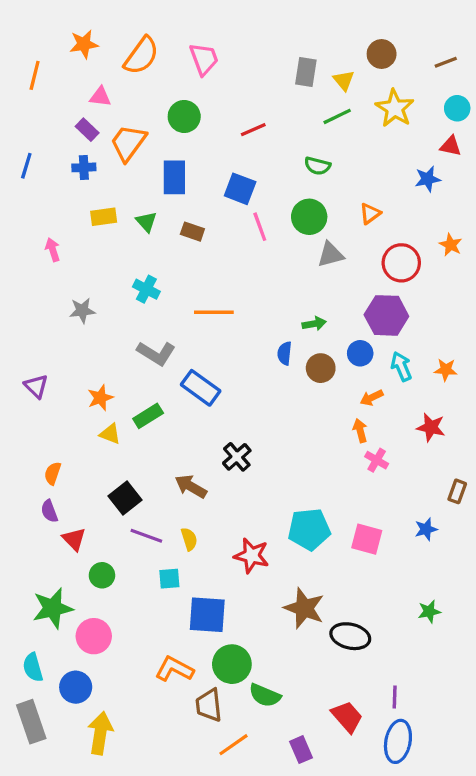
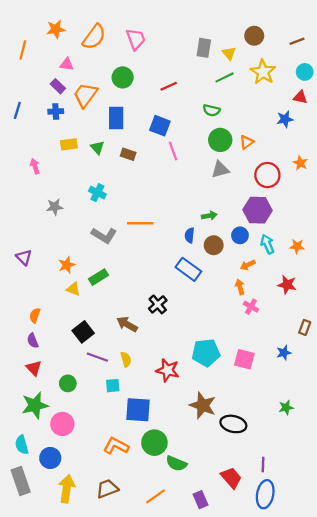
green circle: (309, 217) -> (220, 140), moved
orange line: (214, 312) -> (140, 223), moved
blue rectangle: (201, 388) -> (188, 269), moved
red triangle: (74, 539) -> (34, 368), moved
brown trapezoid: (209, 705) -> (107, 489), moved, turned 75

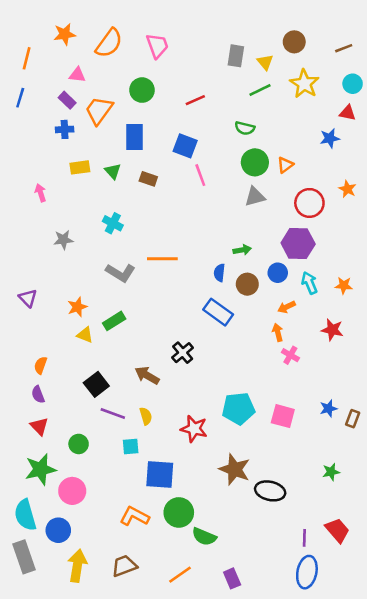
blue line: (17, 110) -> (20, 98), moved
brown rectangle: (305, 327) -> (353, 419), moved
cyan semicircle: (22, 445) -> (25, 515), size x1.4
red trapezoid: (231, 478) -> (337, 530), moved

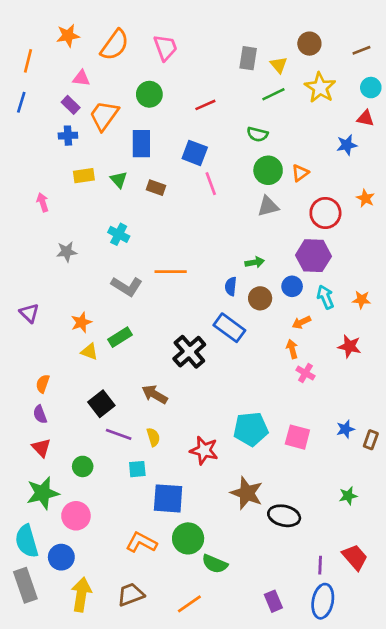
black cross: (183, 353) -> (189, 352), moved, size x1.4
purple rectangle: (232, 578) -> (273, 601), moved

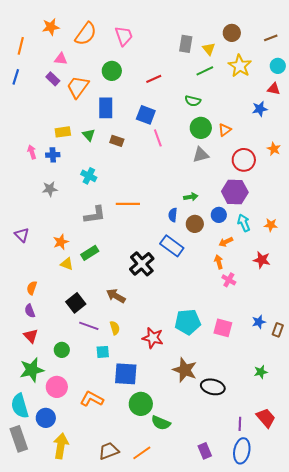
blue cross: (68, 136) -> (53, 155), moved
gray L-shape: (127, 286) -> (95, 215), turned -40
orange L-shape: (141, 542) -> (92, 399), moved
brown trapezoid: (131, 594) -> (109, 451), moved

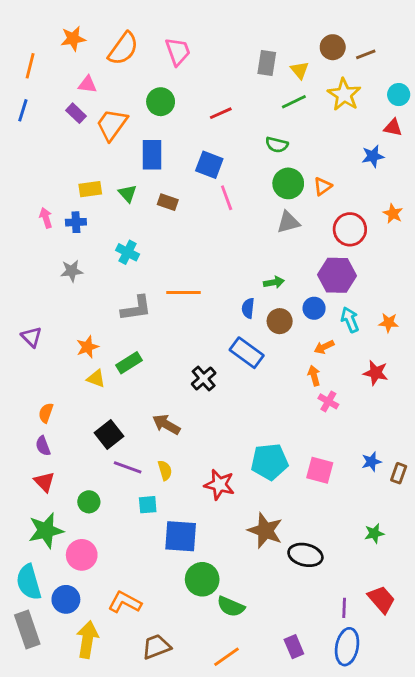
brown line: (271, 38) -> (366, 54), moved
black cross: (142, 264) -> (204, 378), size x0.7
orange L-shape: (92, 399) -> (125, 602), moved
orange line: (142, 453) -> (227, 657), moved

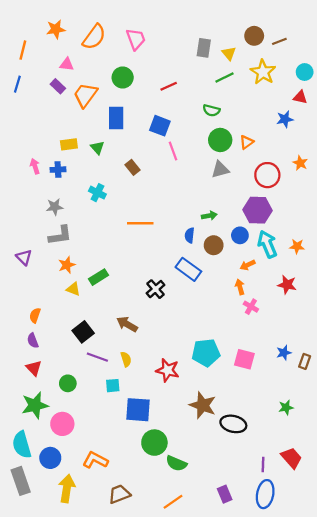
brown rectangle: (168, 202) -> (132, 167), moved, turned 32
gray L-shape: (136, 308) -> (60, 235), moved
cyan arrow: (350, 320) -> (267, 244), size x1.4

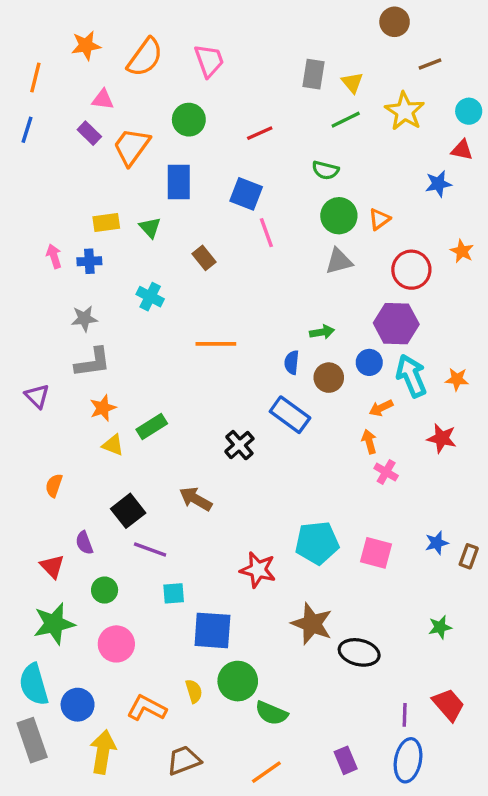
brown circle: (254, 36) -> (395, 22), moved
purple semicircle: (33, 341) -> (84, 543), moved
yellow semicircle: (126, 359) -> (194, 691), moved
pink circle: (62, 424) -> (116, 644), moved

